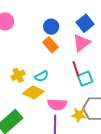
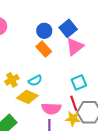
blue square: (85, 23) -> (68, 28), moved
red line: (76, 69) -> (74, 103), moved

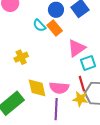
pink triangle: (75, 47) -> (77, 48), moved
cyan semicircle: (35, 81) -> (39, 25), moved, turned 72
yellow diamond: (27, 97) -> (37, 88), moved, turned 50

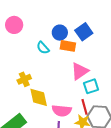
orange rectangle: (55, 28) -> (68, 46), moved, turned -42
yellow diamond: (37, 88) -> (39, 97), moved

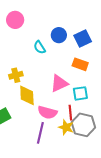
orange rectangle: (68, 46) -> (80, 64), moved
pink triangle: (80, 71) -> (59, 83), moved

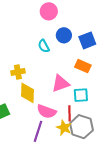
pink circle: (15, 20) -> (49, 11), moved

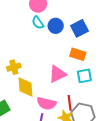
cyan semicircle: (44, 46) -> (38, 23), moved
cyan square: (81, 95) -> (84, 76), moved

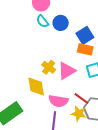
blue square: (80, 28) -> (85, 35), moved
yellow cross: (14, 67) -> (49, 67), moved, turned -32
red line: (70, 103) -> (81, 98), turned -42

